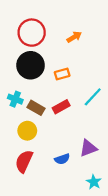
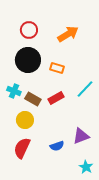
red circle: (32, 33) -> (29, 30), size x0.7
orange arrow: (74, 37) -> (68, 34), size x1.5
orange rectangle: (62, 74) -> (57, 68), turned 32

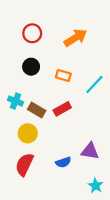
black circle: (28, 60) -> (31, 67), size x0.6
cyan line: (85, 89) -> (94, 84), moved
purple triangle: (81, 136) -> (90, 151), turned 30

